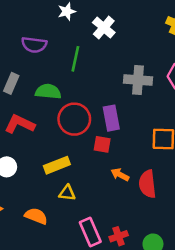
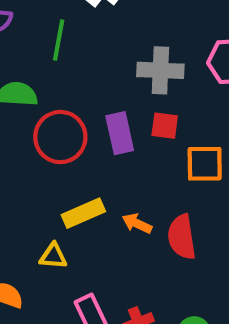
red square: (102, 144) -> (165, 126), moved
yellow rectangle: (57, 165) -> (83, 213), moved

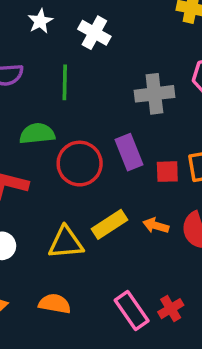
red square: (165, 126) -> (167, 172), moved
yellow triangle: (53, 256) -> (66, 243), moved, size x1.5

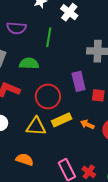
red circle: (80, 164) -> (48, 96), moved
red cross: (171, 309) -> (89, 172), turned -32

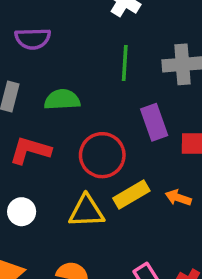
green line: (49, 37) -> (125, 63), moved

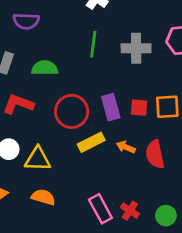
purple rectangle: (154, 122) -> (111, 107), moved
yellow triangle: (86, 211) -> (38, 159), moved

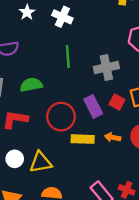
gray cross: (136, 48) -> (106, 67), moved
red square: (139, 108) -> (117, 102), turned 35
yellow rectangle: (91, 142) -> (83, 139), turned 40

